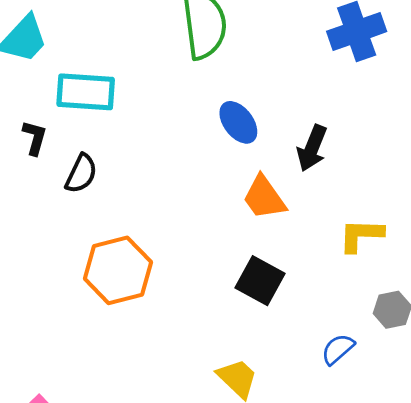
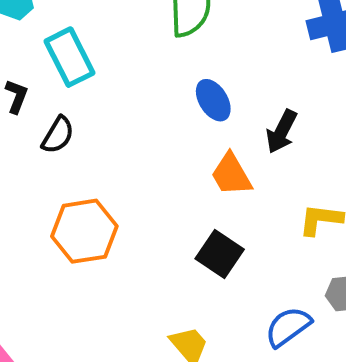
cyan rectangle: (86, 92) -> (70, 57), turned 54
blue semicircle: (338, 349) -> (288, 327), size x1.4

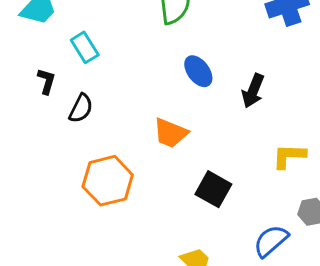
cyan rectangle: (70, 57) -> (85, 47), size x0.7
orange trapezoid: (231, 175) -> (170, 133), moved, turned -33

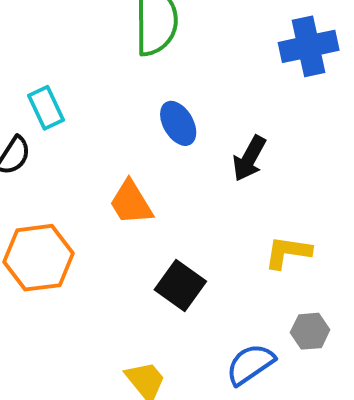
cyan rectangle: (85, 47) -> (46, 108), moved
orange trapezoid: (170, 133) -> (131, 203), turned 30

